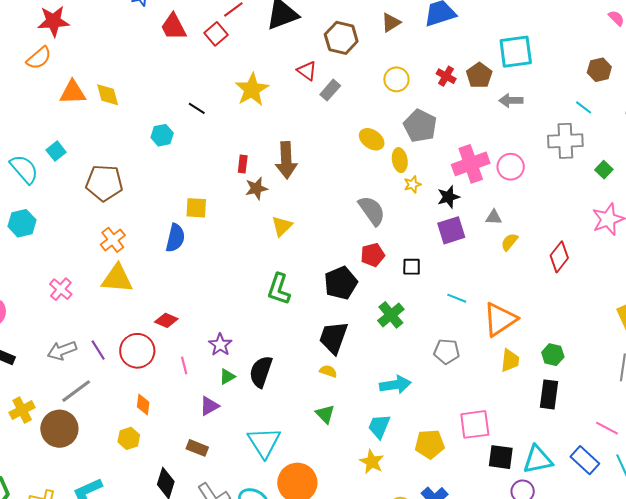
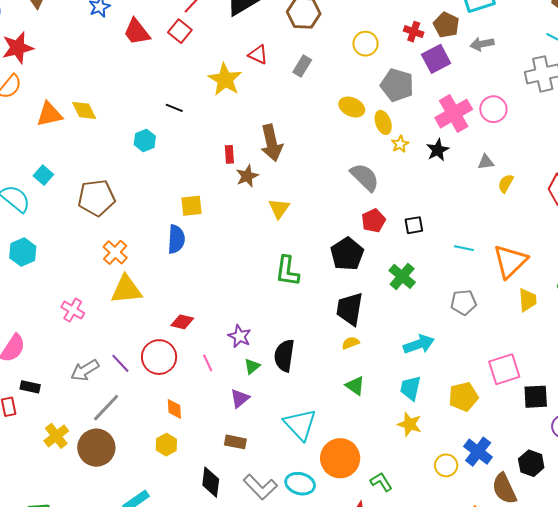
red triangle: (307, 71) -> (258, 55), moved
purple square: (451, 230) -> (436, 59), moved
yellow semicircle: (328, 371) -> (351, 343), turned -30

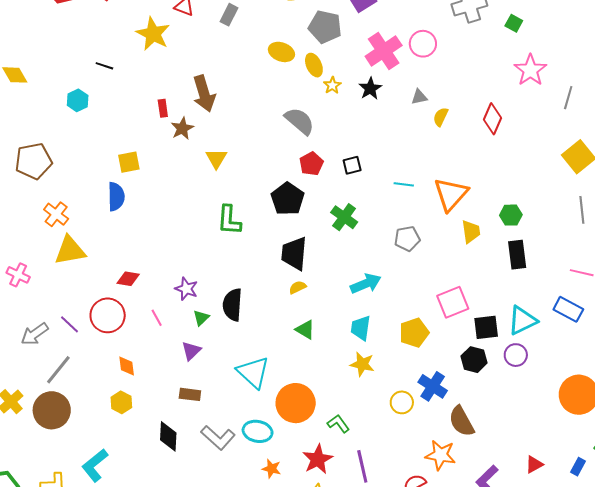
black hexagon: (531, 463) -> (474, 360), moved

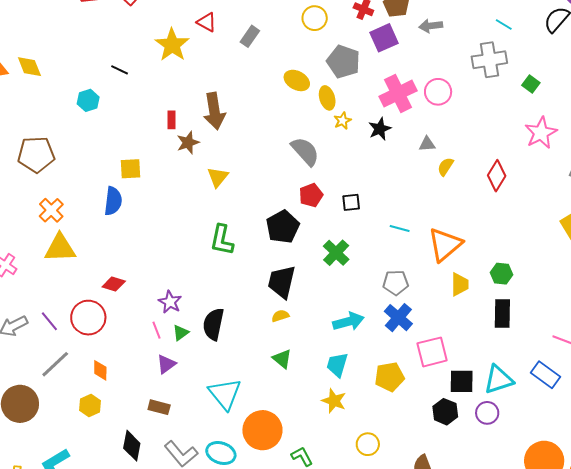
pink line: (157, 318) -> (157, 330), moved
gray line: (58, 370) -> (55, 364), moved
blue cross: (433, 386) -> (398, 318), moved

